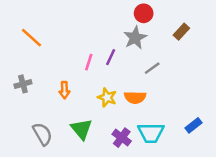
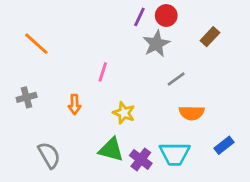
purple line: (111, 57) -> (139, 17), moved
orange semicircle: (135, 97) -> (192, 113), moved
green triangle: (81, 129) -> (111, 150), moved, turned -35

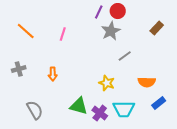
brown rectangle: (210, 37) -> (157, 28), moved
pink line: (103, 72) -> (63, 34), moved
yellow star: (124, 113) -> (107, 83), moved
orange semicircle: (192, 113) -> (147, 82), moved

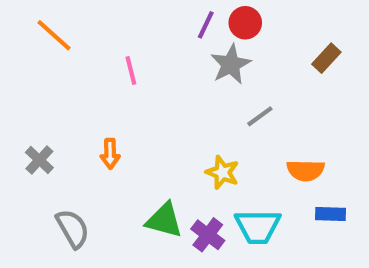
orange line: (26, 31) -> (54, 35), moved
pink line: (63, 34) -> (131, 71), turned -32
gray cross: (19, 69) -> (39, 160), moved, turned -32
blue rectangle: (159, 103) -> (331, 214), turned 40

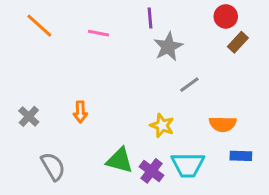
red circle: (245, 23) -> (226, 16), moved
purple line: (206, 25) -> (150, 18), turned -30
pink line: (131, 71) -> (98, 33), moved, turned -65

